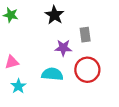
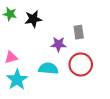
black star: (55, 15) -> (33, 19), moved, turned 30
cyan star: (18, 86) -> (17, 80), size x1.5

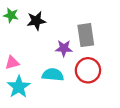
gray rectangle: (79, 32) -> (86, 35), size x1.5

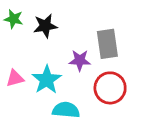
cyan semicircle: (53, 75) -> (66, 110), moved
cyan star: (19, 87) -> (47, 80), moved

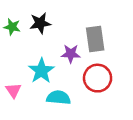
green star: (14, 19) -> (12, 27), moved
pink triangle: (15, 78) -> (13, 90), moved, turned -49

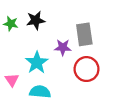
cyan semicircle: (58, 98) -> (40, 92), moved

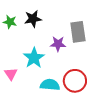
red circle: (87, 69) -> (75, 81), moved
cyan semicircle: (40, 92) -> (50, 85), moved

